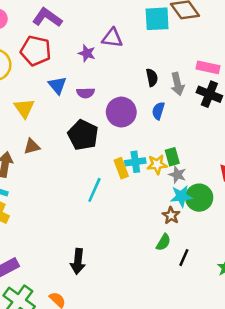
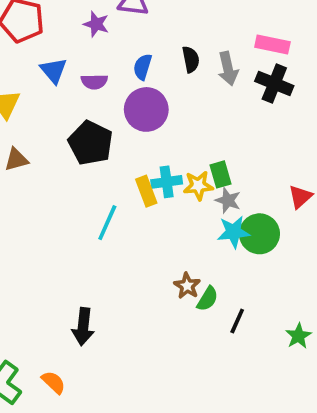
blue semicircle: (158, 111) -> (143, 67), moved
brown star: (171, 215) -> (187, 286), moved

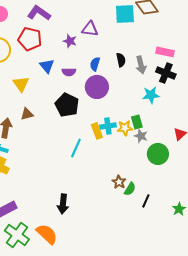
cyan star: (233, 232) -> (151, 95), moved
orange semicircle: (53, 382) -> (47, 234), size x1.6

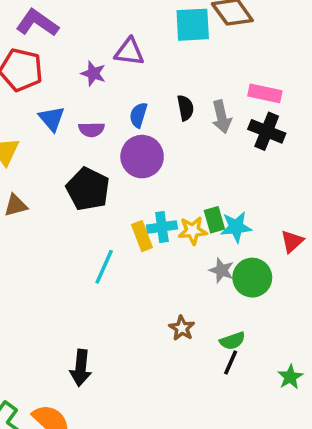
cyan star: (151, 95) -> (236, 227), moved
gray star: (141, 136) -> (222, 270), moved
green semicircle: (130, 189) -> (232, 341), moved, turned 40

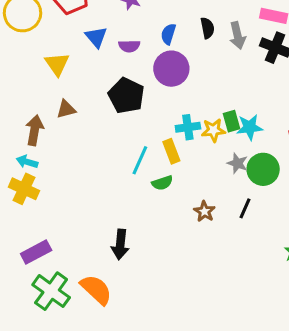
yellow rectangle: (142, 236) -> (171, 151), moved
green semicircle: (232, 341) -> (162, 183), moved
black line: (231, 362) -> (245, 208), moved

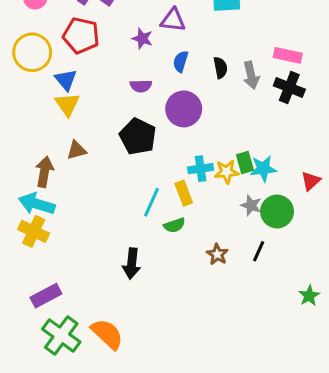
blue semicircle: (168, 34) -> (181, 61), moved
blue triangle: (96, 37) -> (66, 80), moved
cyan arrow: (27, 162) -> (37, 204), size x1.6
black arrow: (120, 244) -> (132, 264), moved

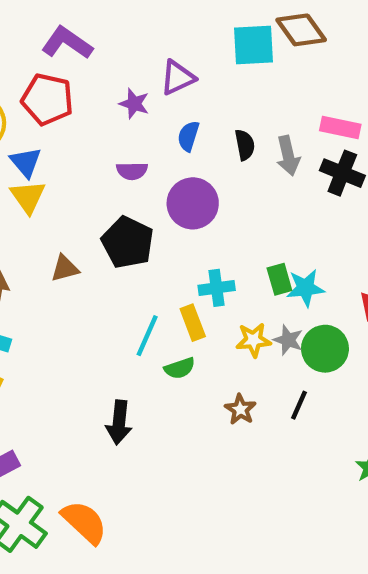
purple triangle: (173, 20) -> (178, 78), turned -32
brown triangle: (77, 150) -> (65, 268), moved
yellow star: (227, 172) -> (253, 340), moved

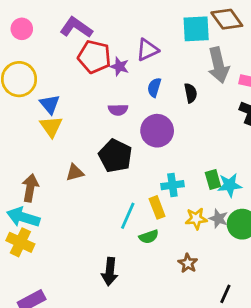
red pentagon: (47, 99) -> (94, 57), moved
gray arrow: (288, 156) -> (218, 65), moved, size x1.4
black line: (299, 405) -> (225, 294), moved

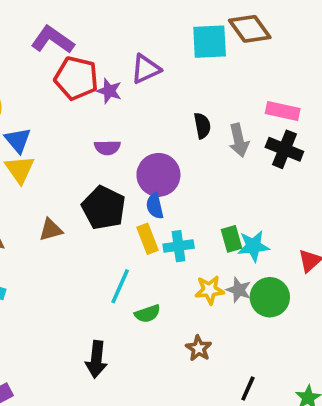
gray arrow: (218, 65) -> (239, 140), moved, size x0.7
blue semicircle: (154, 87) -> (155, 206), moved, turned -30
yellow rectangle: (157, 207) -> (147, 239), moved

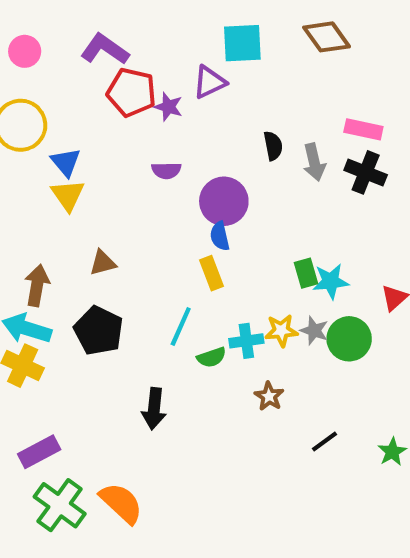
cyan square: (210, 42) -> (242, 43), moved
black pentagon: (104, 208) -> (99, 331), moved
cyan cross: (179, 246) -> (246, 341), moved
black line: (248, 389) -> (324, 441), turned 30

